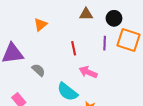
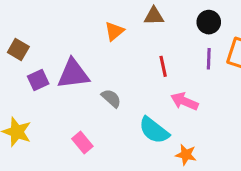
brown triangle: (86, 14) -> (154, 16), moved
black circle: (114, 18) -> (209, 22), moved

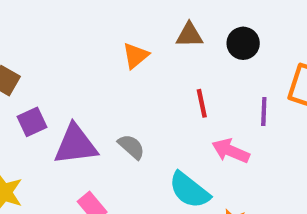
black circle: (209, 22) -> (243, 43), moved
purple line: (209, 59) -> (264, 112), moved
purple triangle: (73, 74) -> (76, 145), moved

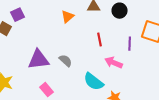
purple square: (32, 122) -> (18, 15), moved

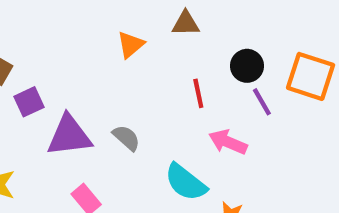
black circle: (120, 11) -> (247, 66), moved
purple square: (18, 15) -> (29, 102), moved
purple line: (130, 44) -> (262, 102), turned -32

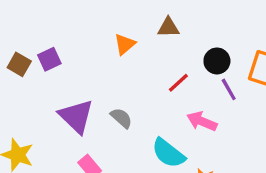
red line: (198, 93) -> (178, 83), turned 60
purple square: (29, 102) -> (49, 59), moved
purple triangle: (69, 136) -> (76, 116), turned 51

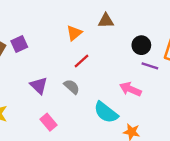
red line: (178, 83) -> (81, 61), moved
purple line: (229, 89) -> (150, 66), turned -42
purple triangle: (76, 116) -> (39, 85), size x0.7

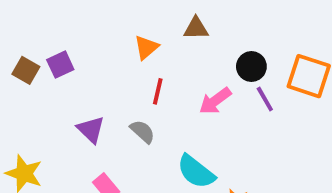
red line: (81, 61) -> (158, 91), turned -35
purple line: (150, 66) -> (265, 99), turned 42
pink arrow: (130, 89) -> (215, 101), moved, turned -60

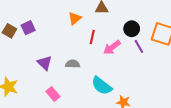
red line: (158, 91) -> (92, 37), moved
gray semicircle: (142, 131) -> (73, 64), turned -40

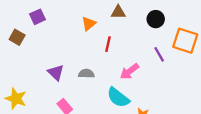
purple square: (28, 28) -> (38, 17), moved
black circle: (132, 29) -> (156, 19), moved
pink arrow: (112, 47) -> (130, 71), moved

